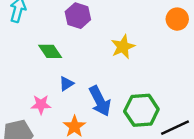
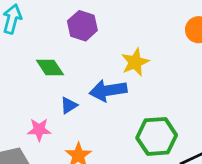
blue arrow: (100, 101) -> (108, 90), moved, turned 108

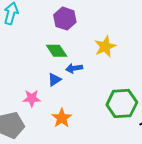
green diamond: (50, 68) -> (57, 51), moved
blue arrow: (108, 90) -> (74, 68), moved, size x0.6

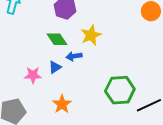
yellow star: (105, 47) -> (91, 35), moved
pink star: (32, 98) -> (33, 75), moved

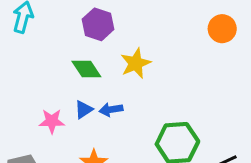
blue arrow: (74, 56) -> (111, 110), moved

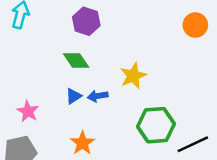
yellow star: (136, 63) -> (133, 76), moved
pink star: (52, 121) -> (28, 111), moved, turned 30

